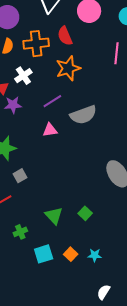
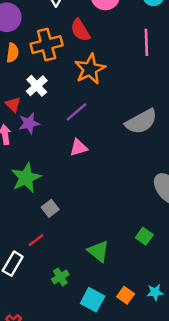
gray semicircle: (83, 115) -> (141, 122), moved
green square: (85, 213) -> (144, 236), moved
cyan square: (44, 254) -> (93, 300), turned -36

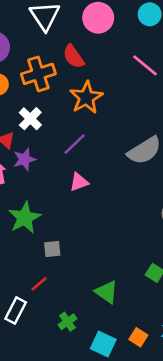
pink line: (146, 42) -> (145, 65), turned -45
gray square: (50, 208) -> (52, 249), turned 35

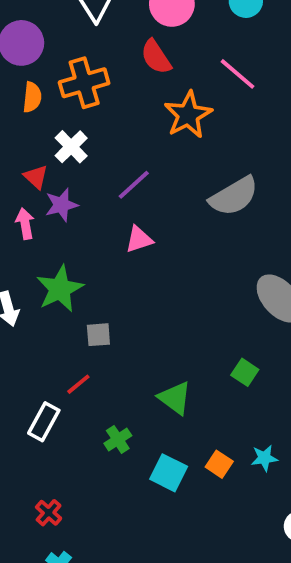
red semicircle: (74, 56) -> (156, 57), moved
orange star: (86, 98) -> (188, 115), moved

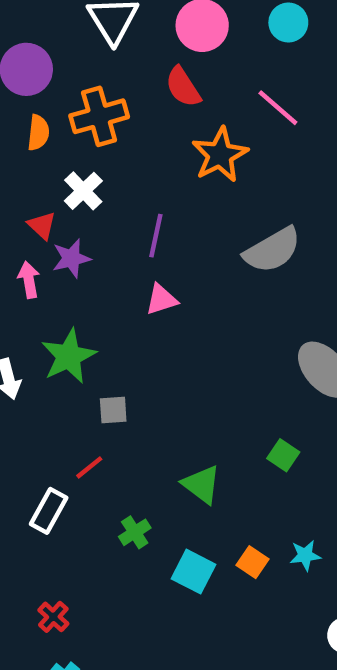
purple line: (134, 185) -> (156, 236), turned -36

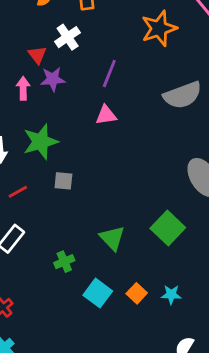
green square: (283, 455) -> (168, 228), size x1.6
red line: (89, 467) -> (18, 192), moved

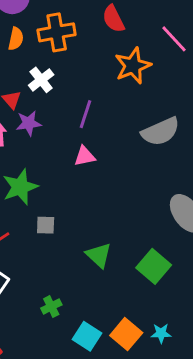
green triangle: (112, 238) -> (99, 255), moved
orange square: (137, 293) -> (126, 334), size x1.5

